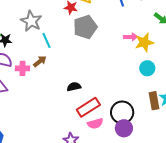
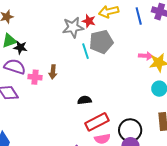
gray star: (31, 21) -> (73, 27), moved, turned 30
cyan line: (46, 40) -> (85, 51), moved
brown arrow: (40, 61) -> (53, 72), turned 128

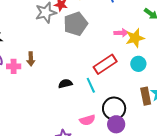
cyan line: (85, 51) -> (91, 85), moved
red rectangle: (97, 122) -> (105, 64), moved

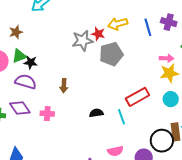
pink arrow: (121, 33) -> (167, 58), moved
pink cross: (14, 66) -> (47, 114), moved
black circle: (114, 108) -> (162, 141), moved

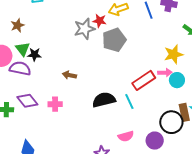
green triangle: (19, 56) -> (23, 49), turned -42
pink arrow: (167, 58) -> (165, 73), moved
purple semicircle: (26, 82) -> (20, 68), moved
brown arrow: (64, 86) -> (69, 75), turned 104
black semicircle: (96, 113) -> (104, 100), size x1.6

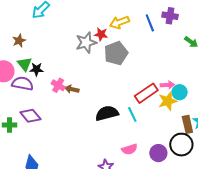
yellow star: (174, 54) -> (168, 101), moved
pink cross: (55, 104) -> (58, 85), moved, turned 32
black circle: (171, 122) -> (181, 145), moved

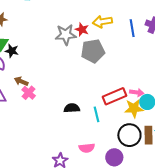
pink cross: (58, 85) -> (29, 93), moved
brown arrow: (72, 89) -> (21, 81), moved
black semicircle: (107, 113) -> (72, 108), size x0.7
black circle: (181, 145) -> (129, 135), moved

